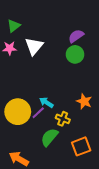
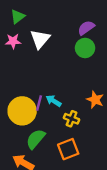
purple line: (38, 113) -> (39, 103), moved, turned -32
green semicircle: (49, 137) -> (36, 139), moved
orange square: (81, 146) -> (68, 149), moved

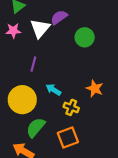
purple semicircle: (86, 28) -> (59, 17), moved
purple line: (39, 103) -> (33, 64), moved

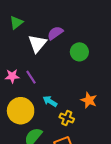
pink star: (13, 31) -> (12, 76), moved
purple line: (33, 64) -> (31, 77), turned -48

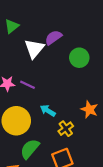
purple line: (31, 77) -> (27, 85), turned -32
yellow cross: (67, 118) -> (66, 129), turned 32

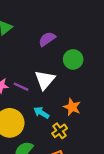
white triangle: (34, 49) -> (45, 80), moved
orange star: (89, 109) -> (72, 107), moved

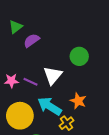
purple semicircle: (47, 39) -> (32, 40), moved
cyan arrow: (41, 113) -> (50, 106), size x1.6

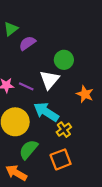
green circle: (79, 56) -> (64, 60), moved
orange star: (78, 101) -> (85, 94), moved

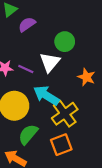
yellow cross: (64, 130) -> (65, 114), size x1.6

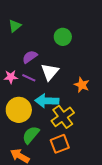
purple semicircle: (27, 24) -> (30, 57), moved
green circle: (65, 42) -> (63, 37), moved
cyan arrow: (46, 95) -> (47, 101), turned -30

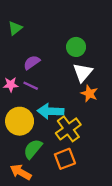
green circle: (63, 37) -> (76, 47), moved
white triangle: (50, 72) -> (83, 72), moved

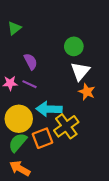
purple semicircle: (32, 62) -> (31, 62), turned 98
green semicircle: (33, 149) -> (18, 143), moved
orange square: (65, 159) -> (43, 138), moved

